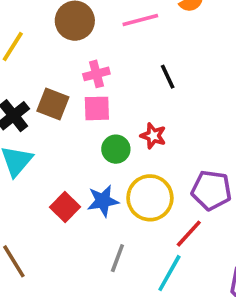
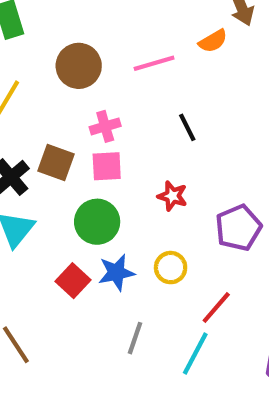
green circle: (116, 149) -> (97, 222), moved, size x1.4
purple pentagon: (211, 190) -> (238, 228), moved, turned -30
yellow circle: (150, 198) -> (171, 268), size x0.6

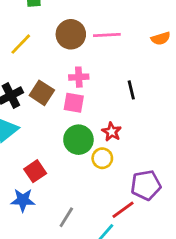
pink line: (154, 63) -> (107, 35), moved
green circle: (97, 222) -> (78, 140), moved
purple pentagon: (238, 228) -> (146, 185), moved
yellow circle: (171, 268) -> (102, 158), moved
blue star: (116, 272) -> (23, 200), moved

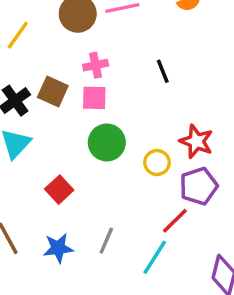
red star: (112, 132) -> (196, 141), moved, size x1.4
yellow circle: (102, 158) -> (157, 163), moved
blue star: (23, 200) -> (58, 248), moved

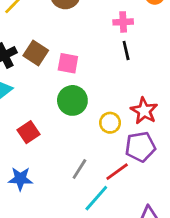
pink cross: (96, 65) -> (123, 22), moved
gray line: (106, 241) -> (79, 169), moved

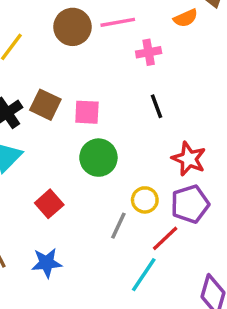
black line: (126, 51) -> (157, 106), moved
yellow circle: (110, 123) -> (145, 200), moved
gray line: (79, 169) -> (118, 226), moved

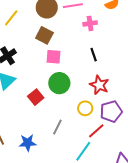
brown square: (45, 105) -> (44, 35), moved
red star: (189, 159) -> (99, 85), moved
red square: (49, 204) -> (36, 97), moved
gray line: (118, 226) -> (57, 127), moved

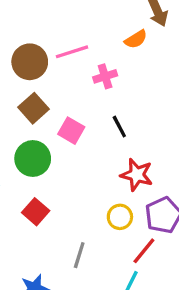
brown square: (44, 35) -> (33, 108), turned 30
pink square: (54, 57) -> (71, 131), moved, turned 35
green circle: (59, 83) -> (33, 158), moved

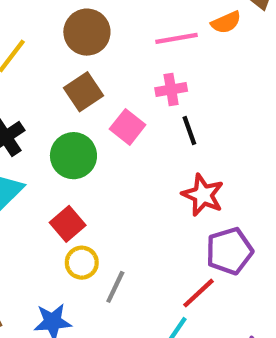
pink line: (72, 52) -> (177, 38), moved
pink cross: (105, 76) -> (171, 90), moved
yellow circle: (120, 217) -> (82, 263), moved

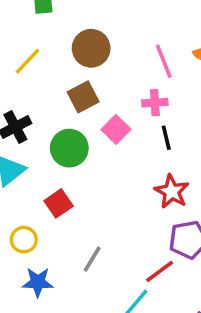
pink line: (177, 38) -> (164, 61), turned 72
yellow circle: (82, 263) -> (24, 240), moved

